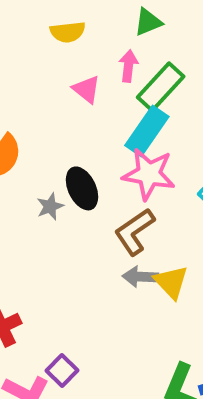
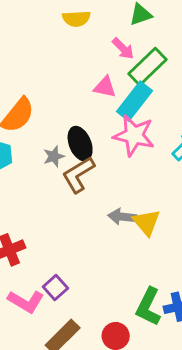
pink arrow: (128, 66) -> (123, 48), turned 125
pink triangle: (86, 89) -> (105, 87), moved, turned -30
brown L-shape: (135, 232) -> (78, 175), moved

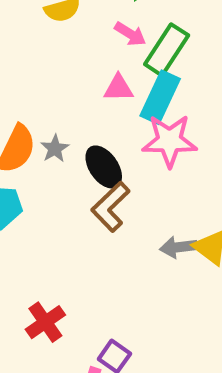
gray star: (54, 156) -> (55, 149), moved

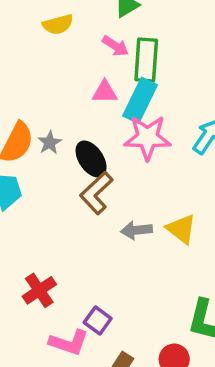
green rectangle: (167, 50) -> (146, 60), turned -30
gray arrow: (178, 247) -> (136, 230), moved

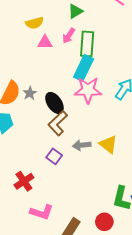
pink arrow: (115, 46) -> (69, 36), turned 91
pink triangle: (105, 92) -> (45, 42), moved
purple square: (98, 321) -> (54, 156), moved

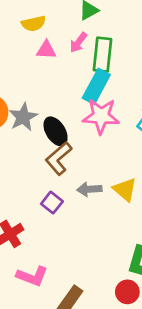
gray star: (30, 93) -> (23, 117), size x1.5
red circle: (104, 222) -> (127, 292), moved

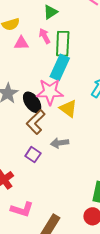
pink arrow: (78, 42) -> (45, 36), turned 119
pink star: (101, 116) -> (50, 92), moved
yellow triangle: (125, 190) -> (68, 109), moved

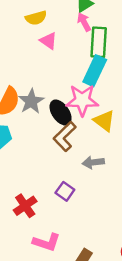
pink arrow: (45, 36) -> (84, 22), moved
pink triangle: (21, 43) -> (48, 41), turned 35
purple square: (33, 155) -> (65, 191), moved

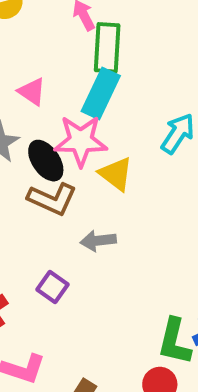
pink triangle: (48, 41) -> (32, 92), moved
brown L-shape: (65, 136) -> (52, 199), turned -112

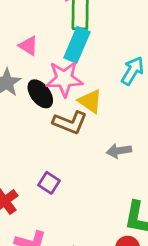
brown L-shape: (52, 199) -> (70, 122), moved
gray arrow: (98, 241) -> (119, 151), moved

